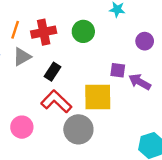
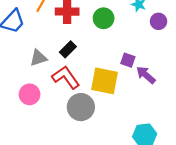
purple circle: (145, 41) -> (159, 21), moved
gray triangle: (22, 57) -> (38, 58), moved

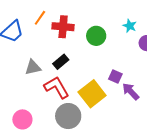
yellow square: (105, 81) -> (92, 94), turned 36
pink circle: (30, 94) -> (22, 119), moved

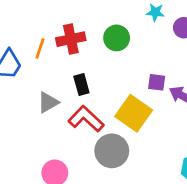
orange line: (40, 18) -> (40, 48), moved
black rectangle: (61, 62) -> (81, 85), turned -49

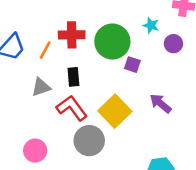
green circle: (117, 38) -> (112, 42), size x1.5
orange line: (40, 48) -> (45, 50), moved
purple square: (157, 82) -> (132, 65), moved

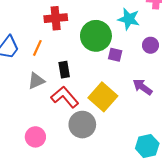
cyan star: (151, 25) -> (129, 19), size x1.5
red cross: (72, 35) -> (56, 18), moved
purple circle: (173, 44) -> (150, 45), moved

